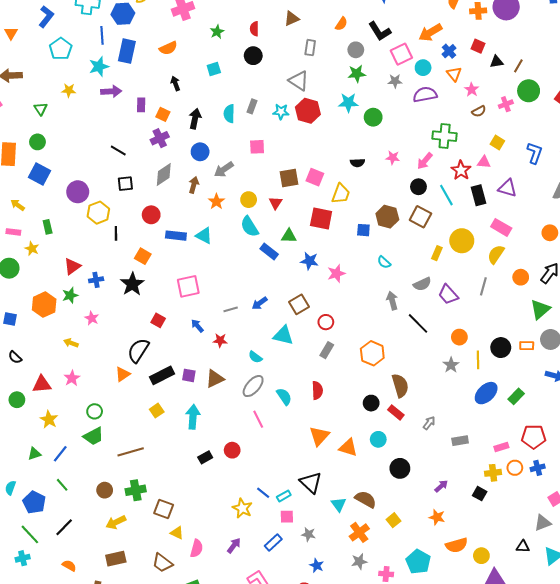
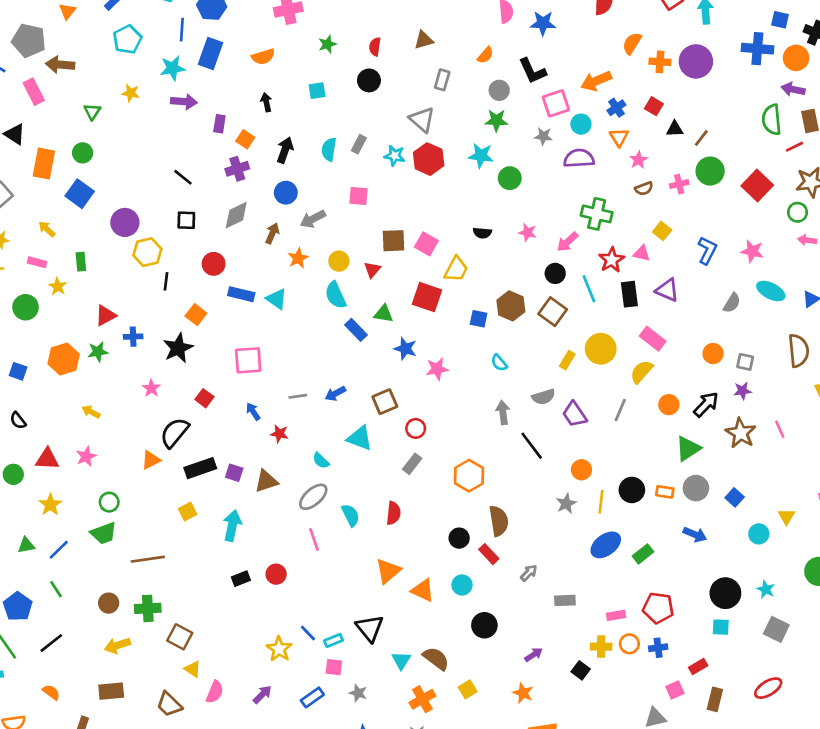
pink star: (92, 318) -> (151, 388), moved

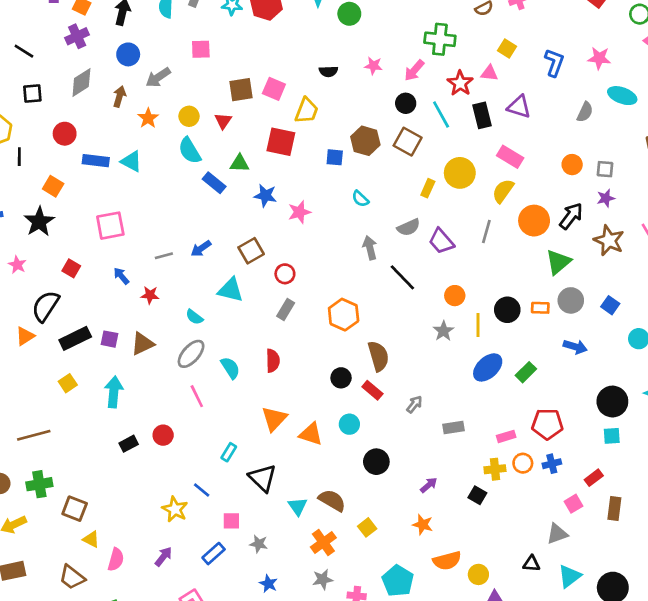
orange circle: (669, 405) -> (534, 221), size x1.5
cyan rectangle: (333, 640) -> (229, 452), moved, turned -30

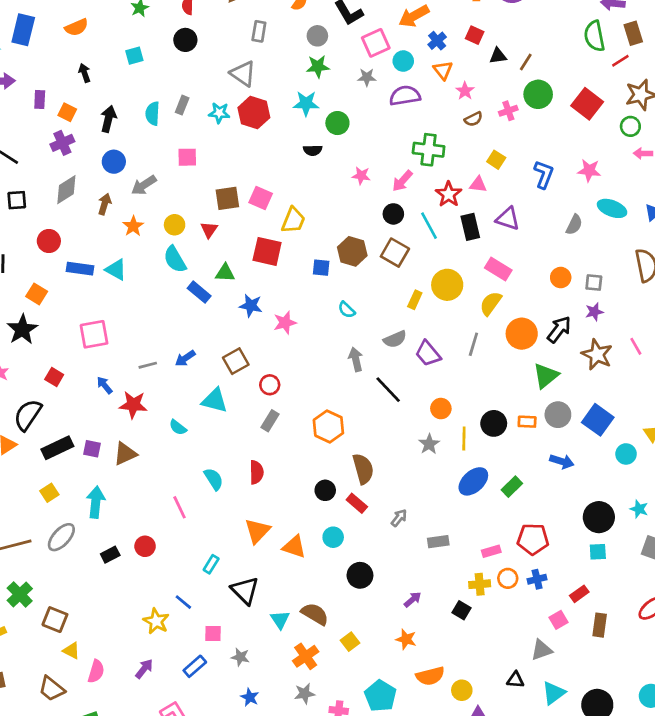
black semicircle: (328, 71) -> (313, 150), moved
red star: (150, 295) -> (133, 405), size x1.5
blue square: (610, 305) -> (598, 420), size x1.6
gray ellipse: (191, 354) -> (61, 537), moved
green cross: (39, 484) -> (20, 595), turned -35

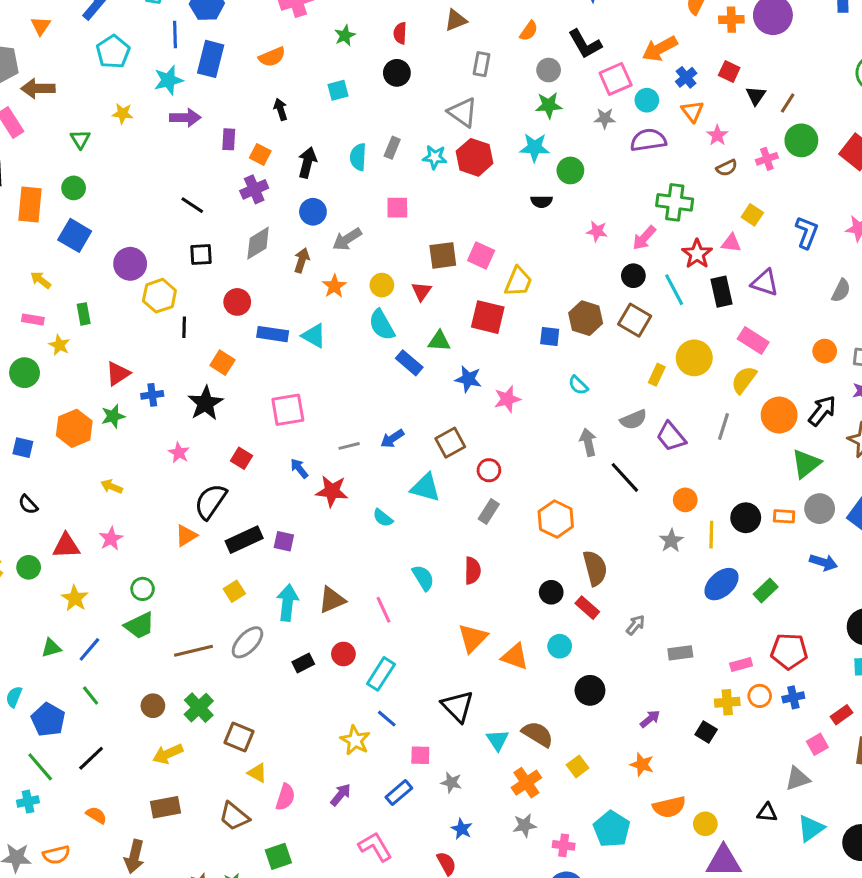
black triangle: (498, 56) -> (756, 96), turned -48
brown triangle: (125, 454) -> (332, 600), moved
cyan rectangle: (211, 564) -> (381, 674), moved, size x1.5

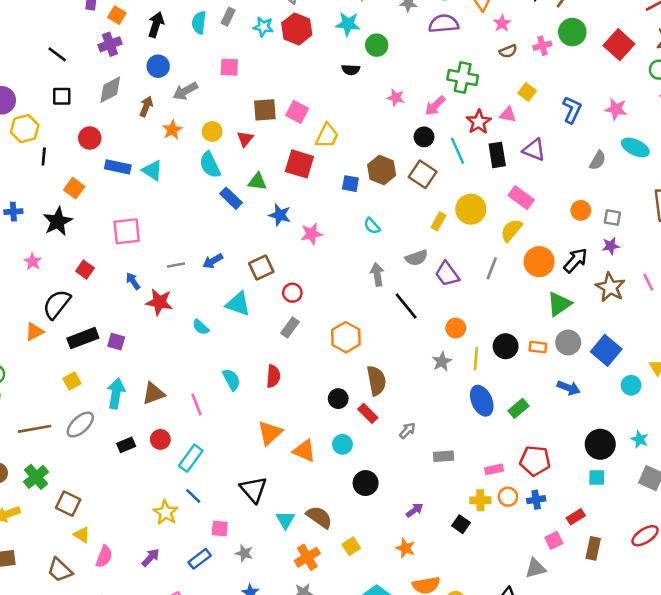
blue ellipse: (722, 584) -> (482, 401), turned -76

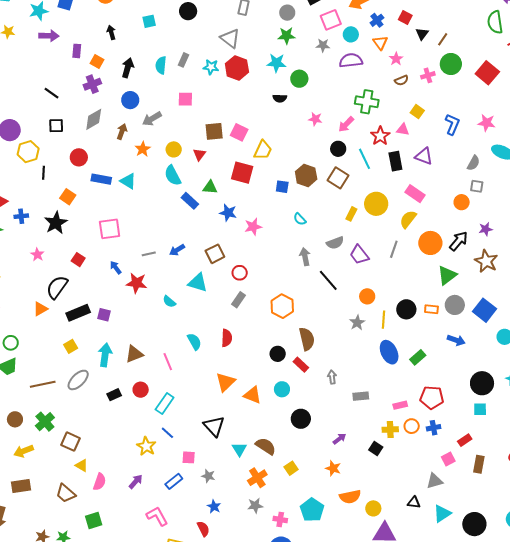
gray square: (612, 218) -> (477, 186), moved
gray arrow: (407, 430) -> (332, 377), turned -48

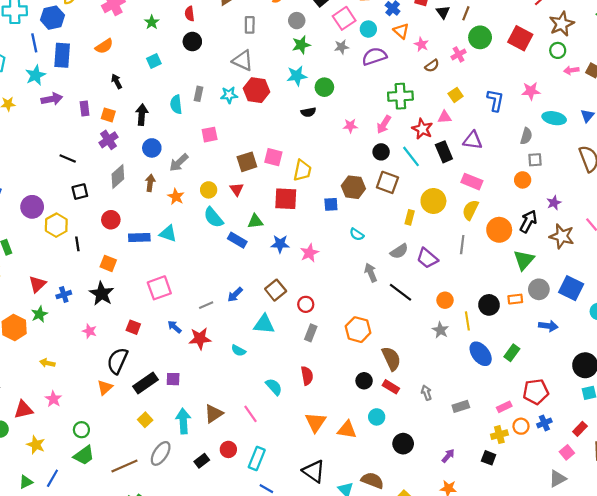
yellow square: (417, 112) -> (456, 95), turned 32

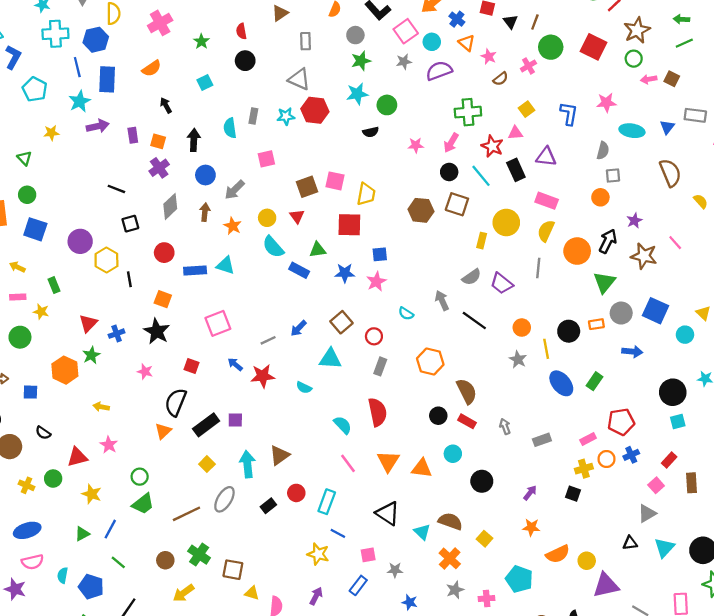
blue square: (331, 204) -> (380, 254), moved
cyan semicircle: (357, 234) -> (406, 314), moved
red semicircle: (307, 376) -> (378, 412), size x1.4
pink line: (251, 414) -> (348, 463), moved

